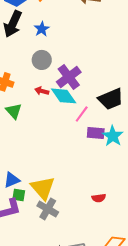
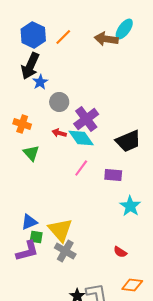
blue star: (42, 29) -> (40, 82), moved
pink line: (82, 114) -> (81, 168), moved
cyan star: (113, 136) -> (130, 206), moved
red semicircle: (99, 198) -> (120, 252), moved, turned 40

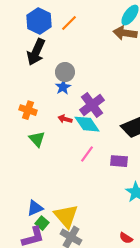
brown arrow: (106, 39) -> (125, 33), moved
blue star: (40, 82) -> (63, 87), moved
gray circle: (59, 102) -> (65, 72), moved
green square: (36, 237) -> (42, 223), turned 32

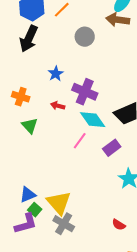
gray circle: (65, 72) -> (85, 37), moved
purple cross: (92, 105) -> (85, 92), turned -30
cyan diamond: (87, 124) -> (93, 120), moved
purple rectangle: (119, 161) -> (112, 148), turned -42

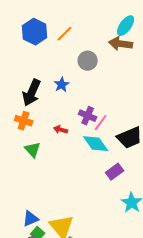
black arrow: (29, 39) -> (32, 93), moved
blue star: (56, 74) -> (62, 85), moved
purple cross: (85, 92) -> (88, 116), size x0.7
pink line: (80, 141) -> (101, 123), moved

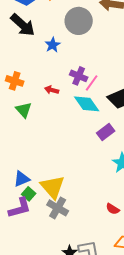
gray circle: (88, 61) -> (79, 21), size x1.4
black arrow: (32, 93) -> (23, 25), moved, turned -72

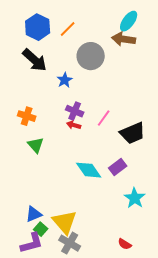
purple cross: (79, 76) -> (75, 111), moved
red arrow: (52, 90) -> (74, 125), moved
cyan diamond: (87, 104) -> (89, 170), moved

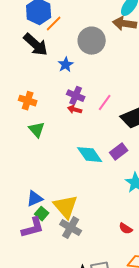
orange line: (68, 29) -> (54, 24), moved

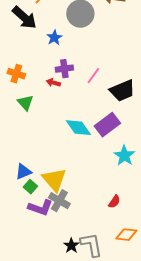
purple cross: (76, 96) -> (64, 69), turned -30
red arrow: (75, 110) -> (53, 83), moved
purple rectangle: (119, 152) -> (107, 125), size x1.4
purple L-shape: (33, 228) -> (40, 208), moved, turned 35
red semicircle: (126, 229) -> (114, 202), turned -88

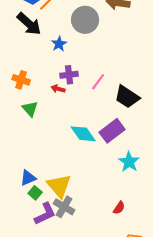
black trapezoid: (122, 91) -> (127, 97), turned 56
purple L-shape: (40, 208) -> (45, 214), turned -45

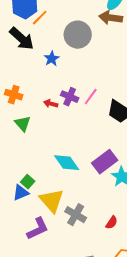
purple cross: (69, 75) -> (70, 97), moved, turned 30
purple rectangle: (112, 131) -> (105, 162), moved
cyan diamond: (83, 134) -> (67, 163), moved
green square: (35, 193) -> (28, 182), moved
gray cross: (64, 207) -> (76, 215), moved

